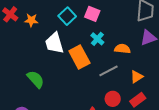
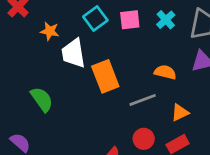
pink square: (92, 14) -> (130, 20), turned -35
orange star: (31, 20) -> (50, 31), moved
cyan cross: (97, 39) -> (166, 20), moved

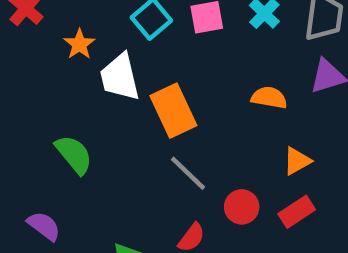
orange star: (50, 31) -> (79, 44), turned 30
gray line: (143, 100) -> (188, 173), moved, turned 68

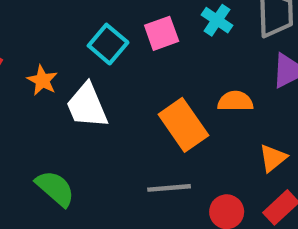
orange rectangle: (173, 111) -> (183, 125), moved
gray line: (188, 173) -> (169, 188), turned -39

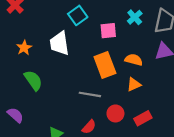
pink square: (162, 33) -> (108, 31), moved
orange star: (42, 80) -> (24, 48), moved
orange triangle: (273, 158) -> (134, 84), moved

